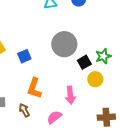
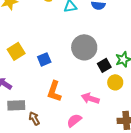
pink arrow: (70, 95) -> (90, 98), turned 114
brown arrow: (24, 110) -> (34, 118), moved

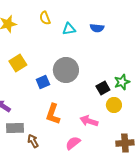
gray circle: (84, 47) -> (66, 70), moved
yellow square: (16, 51) -> (18, 63), moved

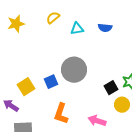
yellow semicircle: (45, 18) -> (53, 18), turned 72
yellow square: (18, 63) -> (26, 87), moved

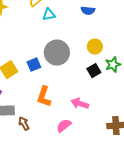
cyan triangle: (77, 29) -> (49, 15), moved
yellow circle: (122, 105) -> (95, 47), moved

